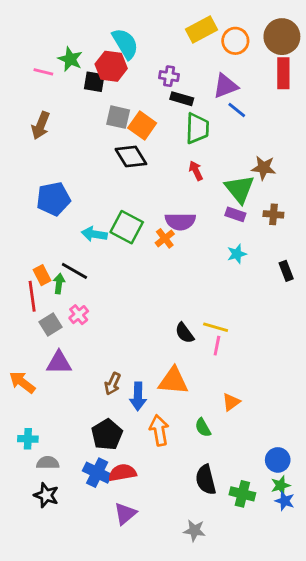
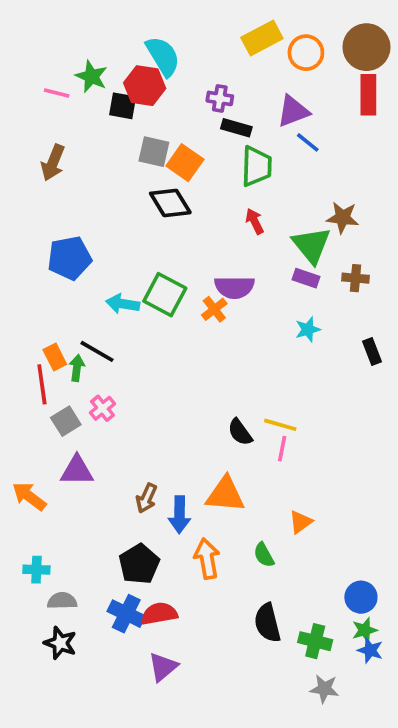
gray star: (194, 531) -> (324, 689), moved

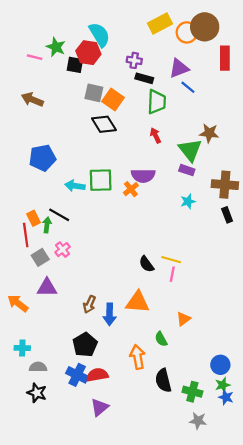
brown circle: (366, 47) -> (205, 27), moved
brown arrow: (53, 163) -> (32, 100), turned 90
brown cross: (355, 278) -> (225, 185), moved, size x1.6
green square: (165, 295) -> (101, 180), turned -30
orange arrow: (207, 559) -> (138, 357), moved

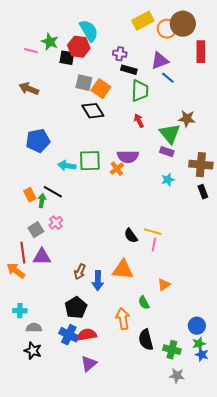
red line: (26, 235) -> (23, 253), moved

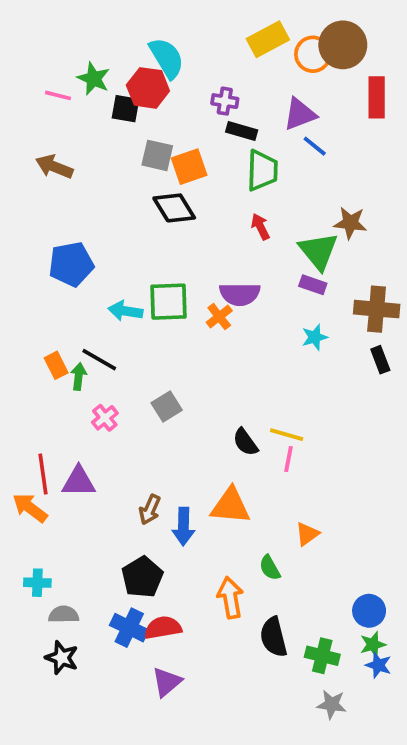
orange square: (101, 89) -> (189, 167), turned 36
gray square: (36, 230) -> (167, 407), moved

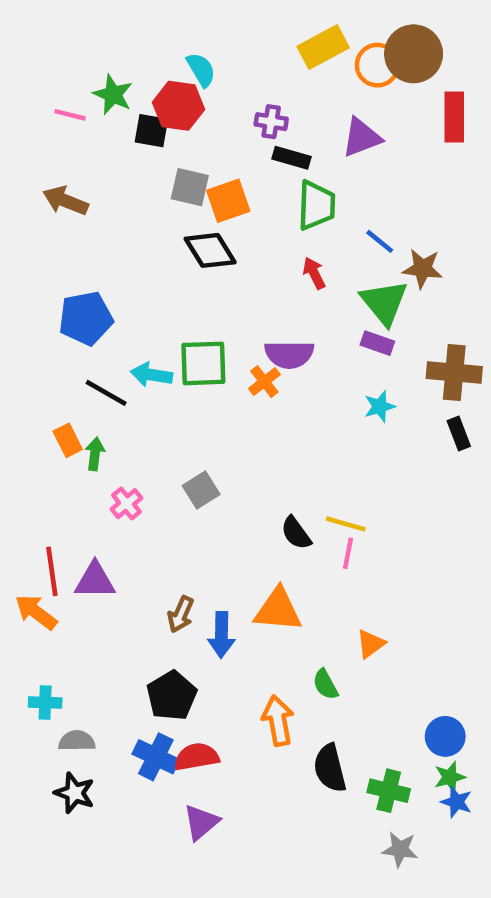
cyan semicircle: (167, 58) -> (201, 70), size x0.7
blue line: (315, 146) -> (380, 241), moved
black line: (99, 360) -> (106, 393), moved

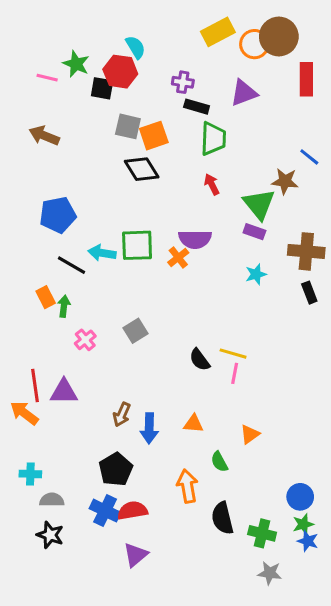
blue line: (380, 241) -> (309, 157), moved
orange triangle: (278, 610) -> (193, 424), moved, size x0.6

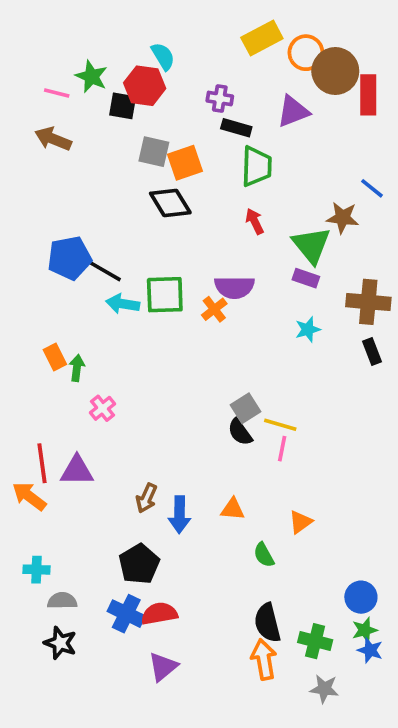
brown circle: (279, 36) -> (335, 71), moved
brown arrow: (44, 136) -> (53, 139), moved
black line: (72, 265) -> (104, 271), moved
gray square: (136, 331) -> (245, 408), moved
orange arrow: (187, 486) -> (264, 659), moved

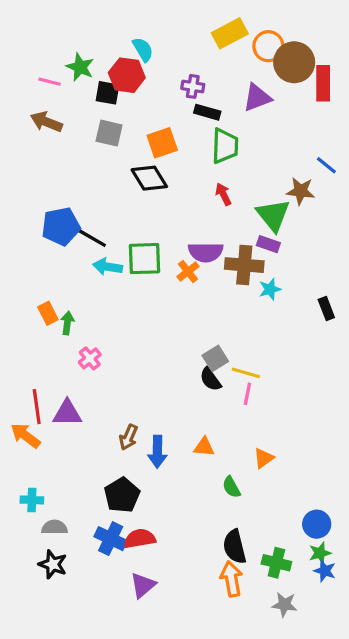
gray square: (154, 152) -> (109, 133), moved
brown cross: (368, 302) -> (244, 265), moved

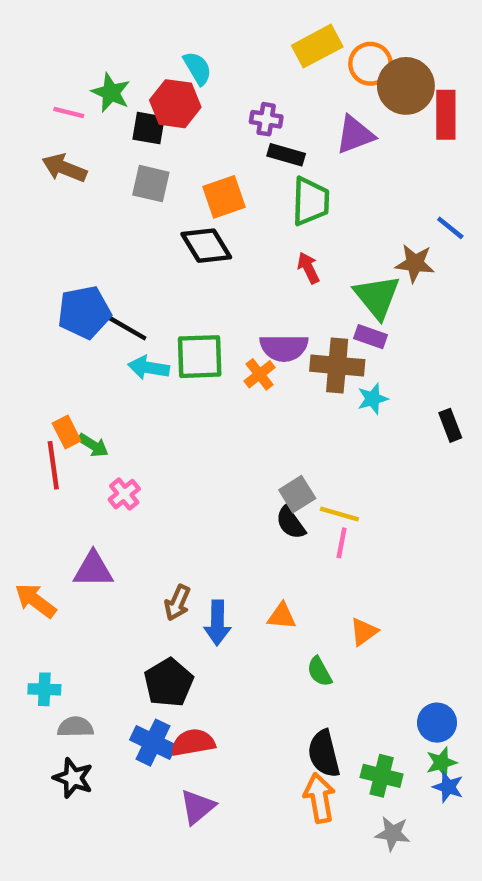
green arrow: (67, 323) -> (93, 445), turned 115
red line: (37, 407) -> (53, 465), moved

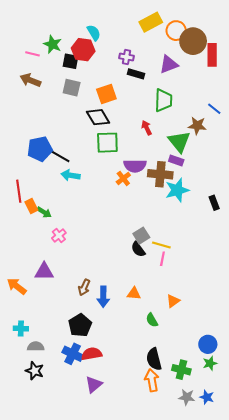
green trapezoid: (311, 201) -> (163, 100), moved
green square: (200, 357) -> (107, 143), moved
cyan star: (373, 399) -> (177, 190), size x1.6
red line: (53, 465) -> (19, 191), moved
blue star: (448, 787) -> (207, 397), moved

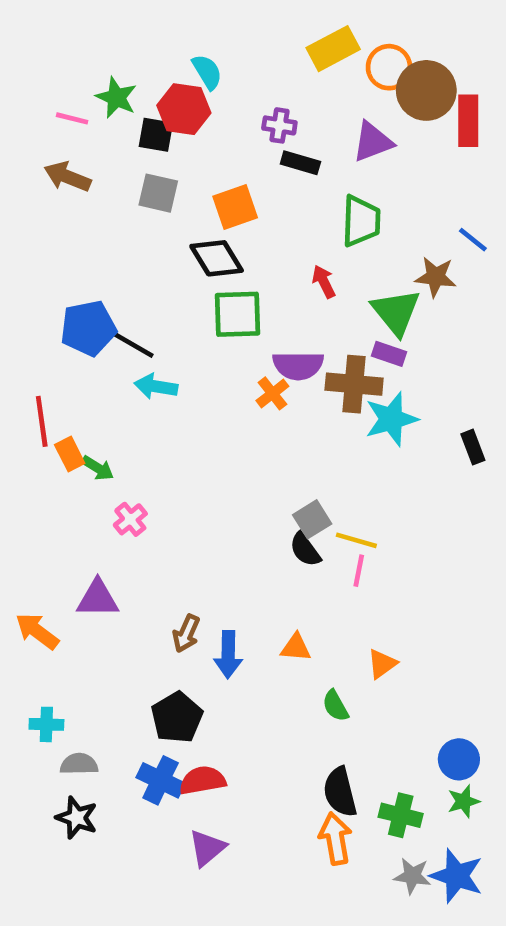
blue star: (207, 397) -> (457, 876), size x1.6

